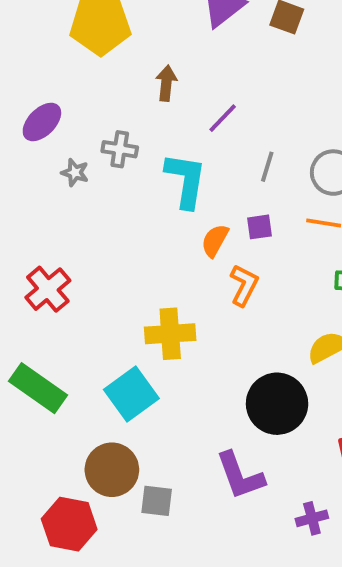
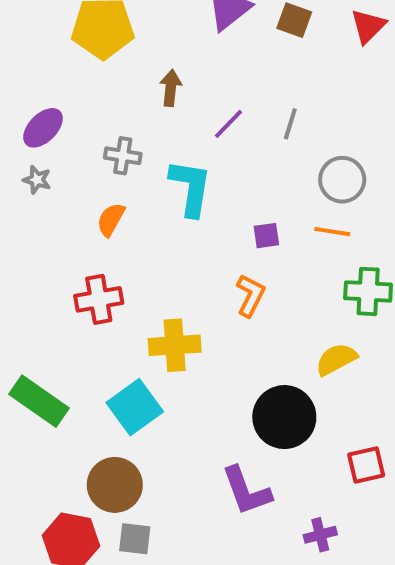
gray line: (267, 167) -> (290, 124), moved
gray star: (75, 173) -> (37, 180), moved
orange semicircle: (215, 241) -> (111, 220), moved
red cross: (48, 289) -> (99, 299), moved, turned 30
gray square: (157, 501) -> (135, 539), moved

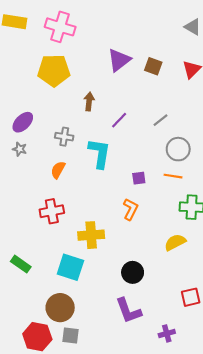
gray line: (290, 124) -> (161, 120), moved, turned 35
green rectangle: (39, 401) -> (21, 264), size x0.7
cyan square: (135, 407) -> (70, 267), turned -36
black circle: (284, 417) -> (133, 272), moved, size x0.7

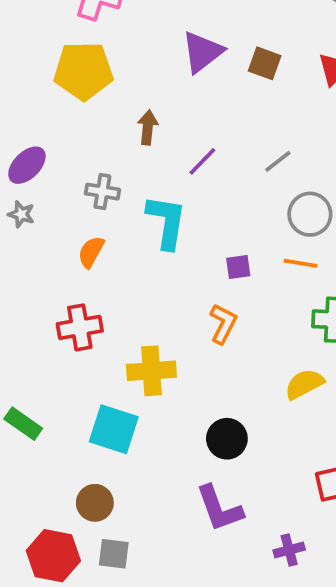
brown circle: (60, 308) -> (95, 503), size x0.7

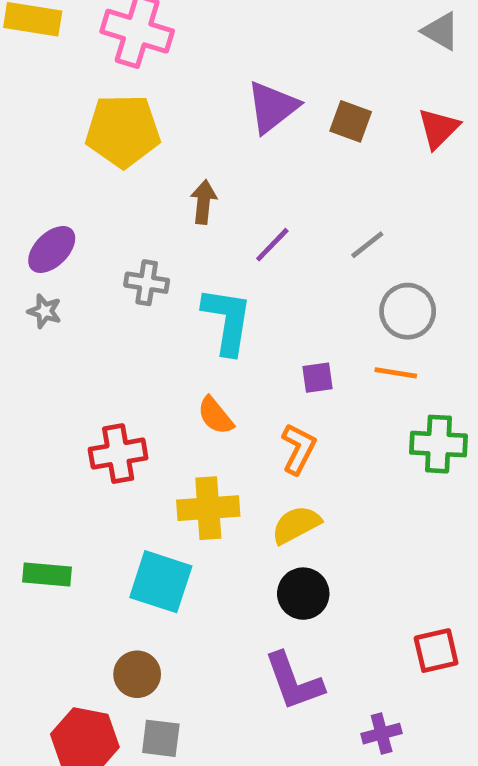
orange semicircle: (91, 252) -> (215, 416), moved, turned -68
yellow semicircle: (304, 384) -> (296, 525), moved
green rectangle: (23, 424) -> (47, 575), turned -30

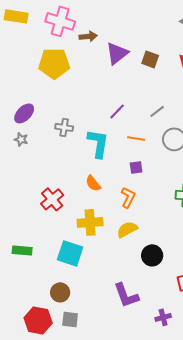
brown arrow: (204, 202) -> (88, 36), moved, turned 78
orange line: (396, 373) -> (136, 138), moved
red cross: (118, 454) -> (52, 199), turned -30
black circle: (303, 594) -> (152, 255), moved

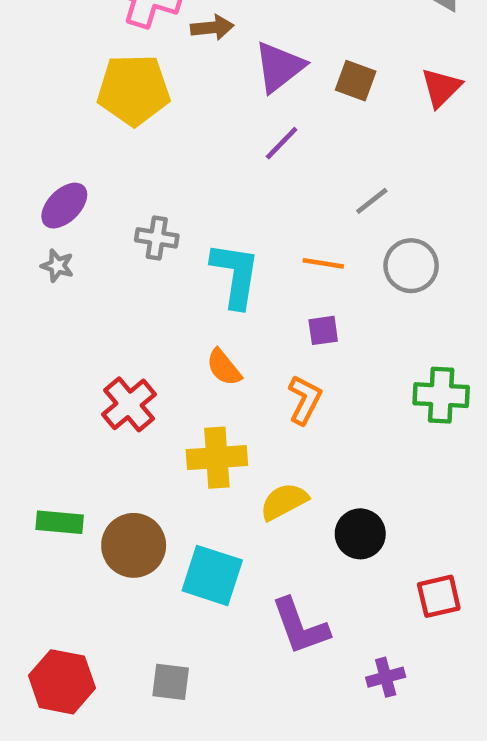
purple line: (117, 111) -> (282, 143), moved
yellow semicircle: (127, 229) -> (284, 501), moved
cyan square: (70, 253) -> (212, 575), moved
brown circle: (60, 292) -> (134, 545), moved, size x1.4
red hexagon: (38, 320) -> (62, 682), moved

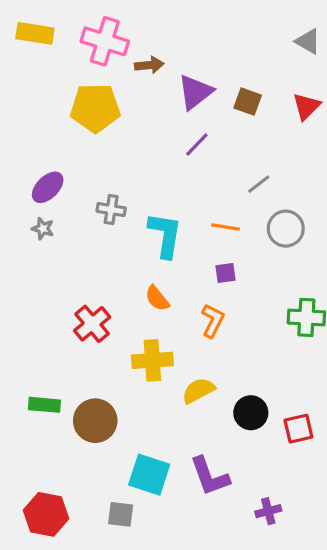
cyan square: (212, 575) -> (149, 475), moved
red square: (439, 596) -> (298, 429), moved

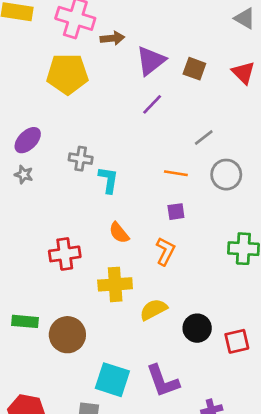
red triangle: (306, 106) -> (243, 73), turned -30
cyan L-shape: (165, 235) -> (108, 180), moved, size x0.7
red cross: (92, 324) -> (65, 254), turned 32

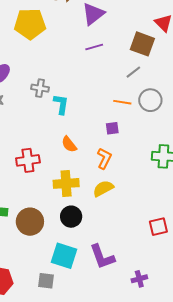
brown square: (194, 69) -> (142, 44), moved, size x1.4
purple line: (152, 104) -> (94, 47), turned 30
orange line: (176, 173) -> (122, 102), moved
yellow semicircle: (153, 310) -> (103, 188), moved
black circle: (197, 328) -> (71, 217), moved

